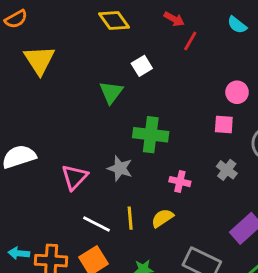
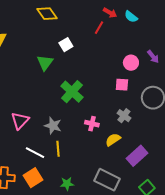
red arrow: (174, 19) -> (110, 13), moved
green cross: (151, 135) -> (72, 92), turned 35
gray star: (120, 168) -> (53, 126), moved
yellow semicircle: (162, 218) -> (113, 140), moved

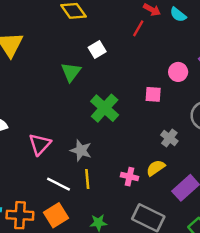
pink square: (122, 85) -> (153, 94), moved
pink cross: (92, 124) -> (130, 177), moved

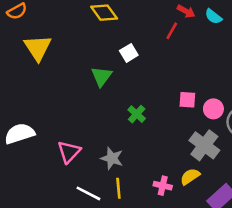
pink circle: (178, 72) -> (213, 109), moved
green cross: (105, 108) -> (137, 114), size x0.6
gray cross: (169, 138) -> (204, 145), size x1.6

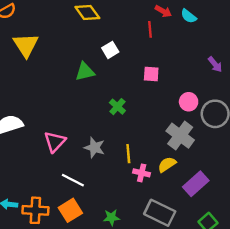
red line: (172, 31) -> (150, 29), turned -35
green triangle: (102, 76) -> (85, 72), turned 40
pink square: (187, 100) -> (151, 74), moved
yellow line: (118, 188) -> (128, 154), moved

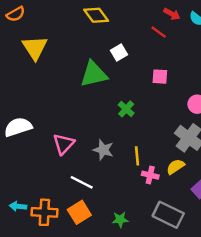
red line: (150, 29) -> (159, 32), turned -49
green triangle: (85, 72) -> (94, 74), size x1.4

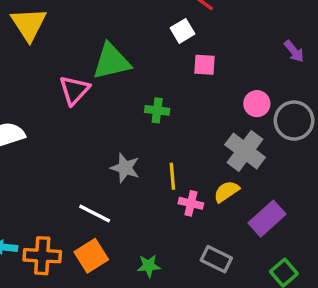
white square: (119, 53) -> (183, 31), moved
green cross: (126, 109) -> (157, 110), turned -35
pink triangle: (64, 144) -> (74, 90), moved
gray rectangle: (168, 215) -> (216, 259), size x0.7

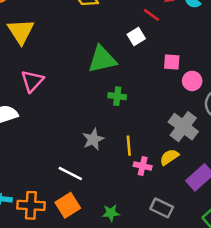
green triangle: (112, 61) -> (102, 59), moved
pink square: (204, 65) -> (172, 62), moved
pink triangle: (74, 90) -> (32, 81), moved
pink circle: (257, 104) -> (192, 81), moved
gray star: (125, 168) -> (93, 139), turned 30

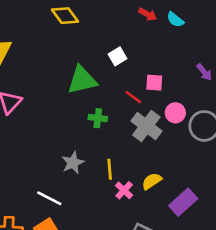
red line: (152, 15) -> (133, 97), moved
pink circle: (192, 81) -> (175, 113), moved
gray cross: (183, 127) -> (146, 126), moved
pink cross: (143, 166) -> (124, 190), turned 30

